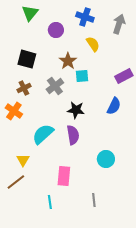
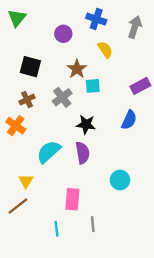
green triangle: (30, 13) -> (17, 18), moved
gray line: (94, 200) -> (93, 224), moved

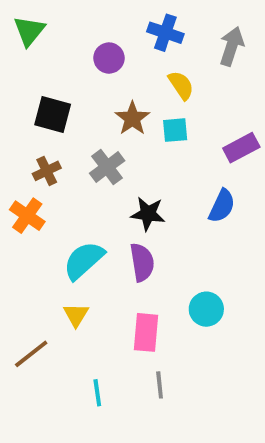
cyan square: (93, 86) -> (175, 130), moved
yellow triangle: (26, 181) -> (76, 315), moved
pink rectangle: (72, 199) -> (146, 332), moved

